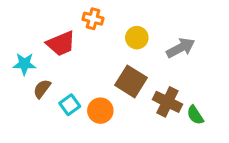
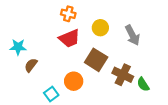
red trapezoid: (61, 43) -> (69, 38), moved
gray arrow: (181, 48) -> (132, 35), turned 90
cyan square: (70, 105) -> (51, 94), moved

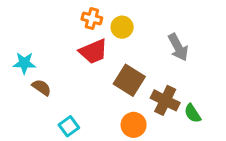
yellow circle: (100, 28) -> (122, 27), moved
brown semicircle: (31, 65) -> (42, 87), turned 88
orange circle: (74, 81) -> (134, 125), moved

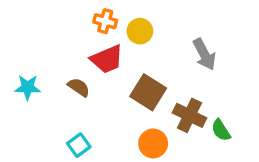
cyan star: (24, 63) -> (28, 87), moved
brown semicircle: (42, 87) -> (79, 87), moved

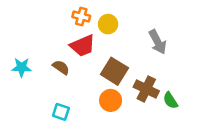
orange circle: (153, 143) -> (111, 100), moved
cyan square: (79, 145) -> (61, 112), turned -36

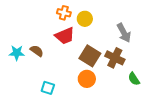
brown semicircle: (61, 67) -> (37, 51), moved
brown cross: (146, 89) -> (115, 58), moved

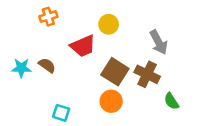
orange cross: (64, 13) -> (48, 17), moved, turned -32

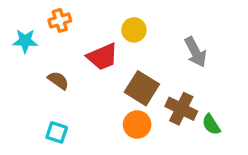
cyan star: (21, 68) -> (25, 41), moved
brown cross: (147, 74) -> (181, 109), moved
cyan square: (61, 113) -> (57, 132), moved

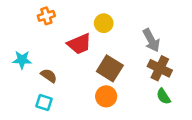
cyan star: (25, 41) -> (22, 60), moved
brown semicircle: (58, 80) -> (49, 76), moved
brown cross: (181, 109) -> (160, 68), moved

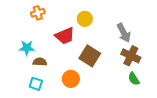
cyan star: (22, 60) -> (27, 48), moved
brown semicircle: (49, 76) -> (40, 62), turned -32
orange circle: (106, 96) -> (71, 79), moved

